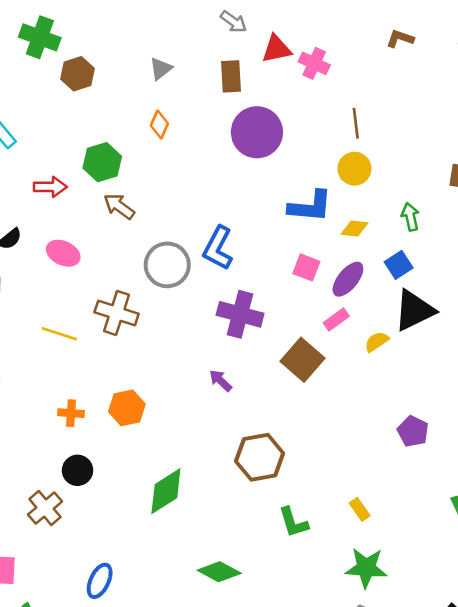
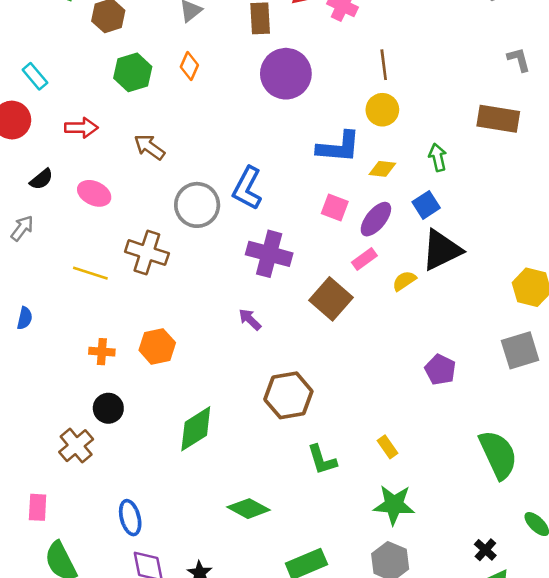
green hexagon: (102, 162) -> (133, 72), moved
blue ellipse: (100, 581) -> (130, 518), turned -40

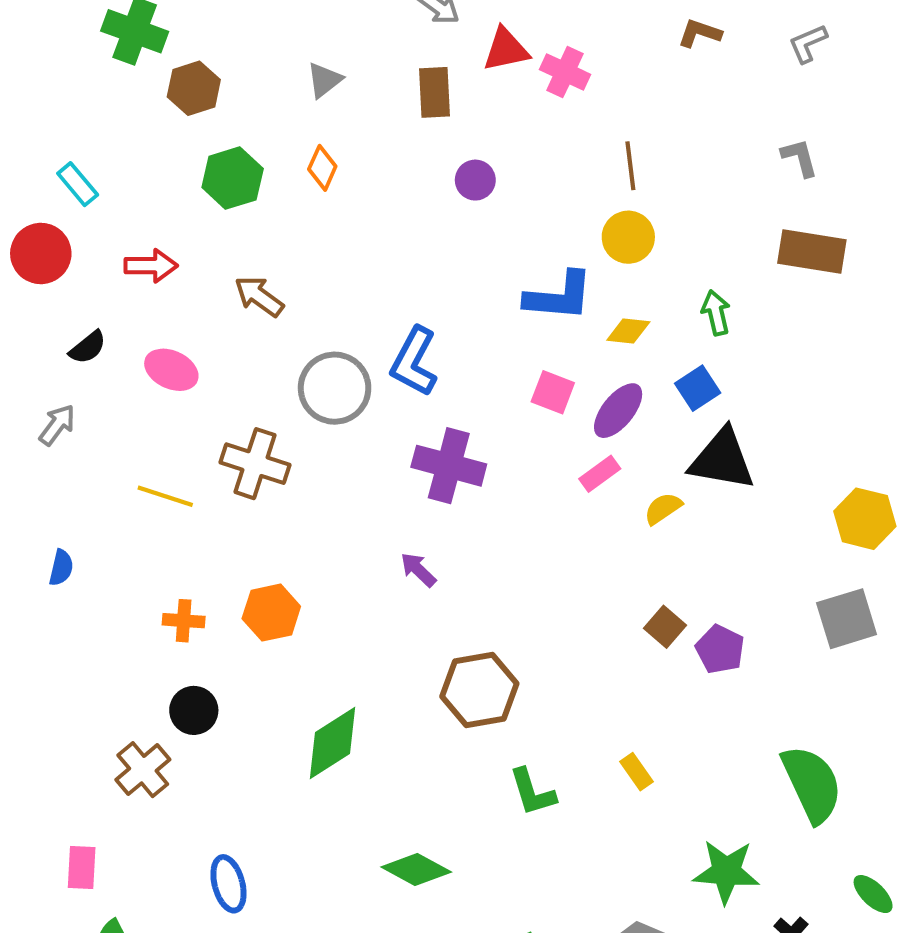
gray L-shape: (519, 60) -> (800, 158), moved
purple circle: (286, 74) -> (475, 180), size x0.5
black triangle: (442, 250) -> (722, 460), turned 36
brown square: (331, 299) -> (665, 627), moved, size x0.6
green star: (394, 505) -> (726, 872), moved

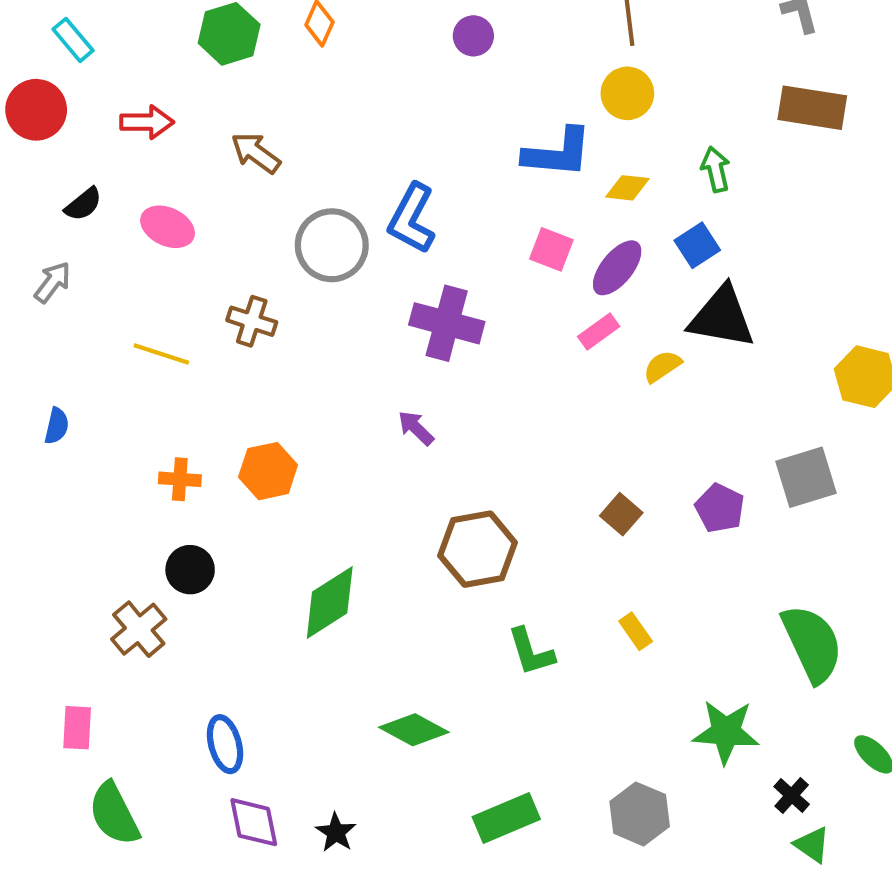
brown cross: (255, 464) -> (252, 321), size x0.7
gray square: (847, 619) -> (806, 477), moved
brown square: (665, 627) -> (621, 514), moved

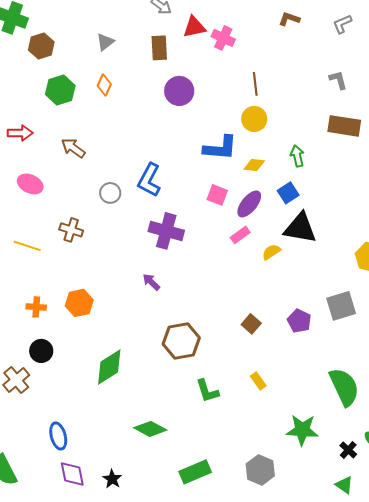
purple circle: (473, 36) -> (179, 91), size x1.5
gray circle: (332, 245) -> (110, 193), size x0.6
black cross: (792, 795) -> (348, 450), moved

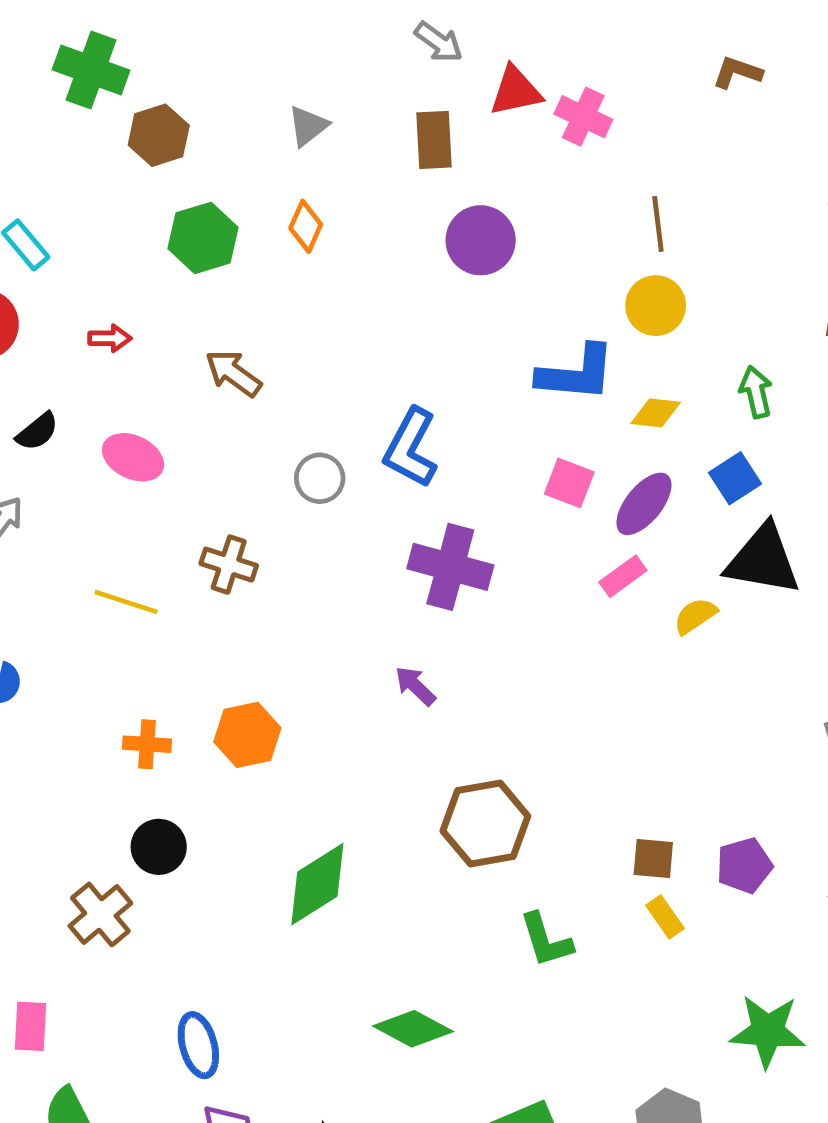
red arrow: (20, 133) -> (110, 338), size x0.7
purple pentagon: (299, 321) -> (744, 866), moved, turned 30
brown square: (251, 324) -> (653, 859), moved, turned -36

